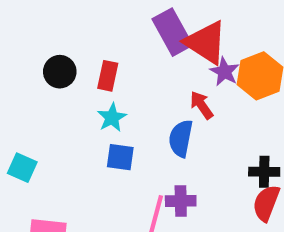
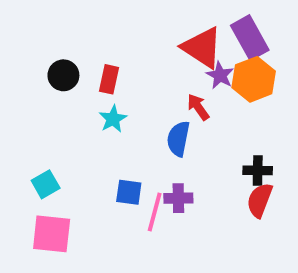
purple rectangle: (172, 32) -> (250, 38), moved
blue square: (120, 157) -> (129, 192), moved
cyan square: (22, 168) -> (46, 184), moved, turned 36

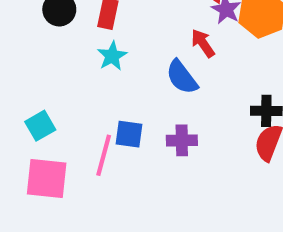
blue semicircle: (178, 139) -> (182, 77), turned -48
pink line: (155, 212) -> (104, 155), moved

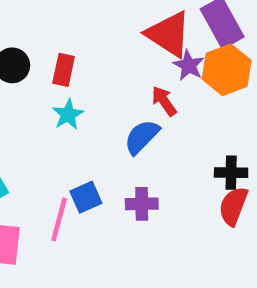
blue semicircle: (182, 77) -> (142, 137), turned 81
blue square: (129, 134) -> (86, 197), turned -32

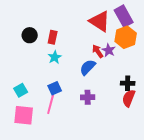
purple star: (189, 65) -> (109, 50), moved
blue square: (86, 197) -> (55, 88), moved

